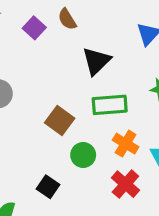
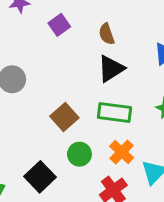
brown semicircle: (67, 19) -> (107, 34), moved
black square: (48, 187) -> (40, 177), size x1.4

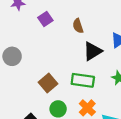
black triangle: (111, 69) -> (92, 51), moved

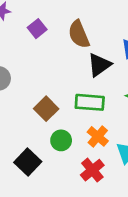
brown semicircle: (78, 26) -> (79, 34), size x1.5

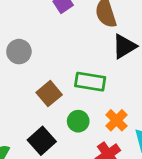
green rectangle: (90, 102) -> (90, 82), moved
brown square: (46, 109) -> (49, 94), moved

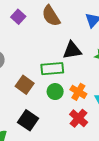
black triangle: (124, 46) -> (72, 50), moved, turned 36
green circle: (78, 121) -> (55, 92), moved

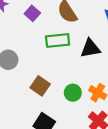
green rectangle: (52, 69) -> (58, 40), moved

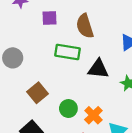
purple square: (32, 13) -> (50, 18), turned 32

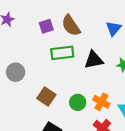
purple square: (50, 18) -> (46, 26), moved

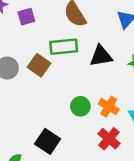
purple square: (46, 26) -> (26, 17), moved
brown square: (46, 96) -> (39, 65), moved

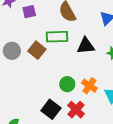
red cross: (109, 139) -> (76, 110), moved
black square: (48, 141) -> (51, 109), moved

